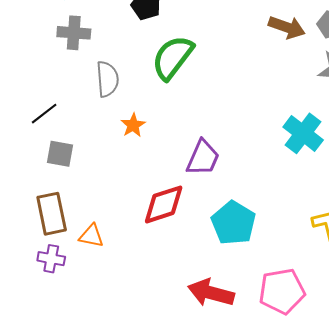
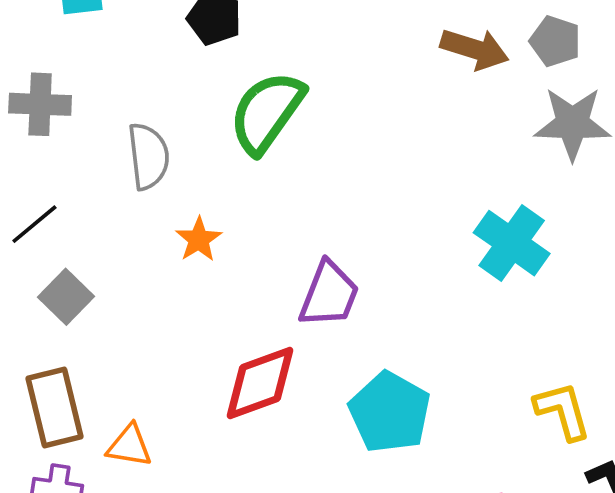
gray cross: (74, 33) -> (40, 104), moved
gray square: (60, 154) -> (66, 297), turned 36

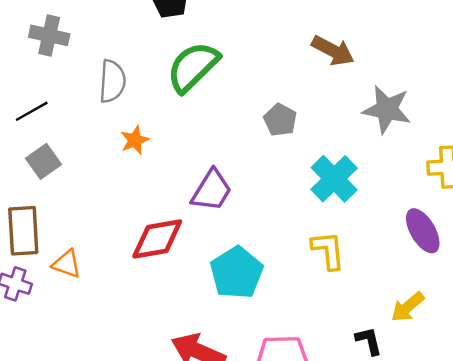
gray pentagon: (555, 41) -> (280, 120), moved
yellow L-shape: (563, 411) -> (328, 250), moved

